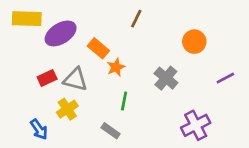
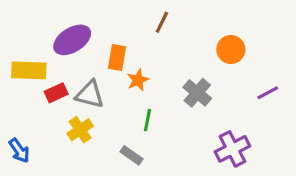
yellow rectangle: (27, 19) -> (29, 70), moved
orange rectangle: (98, 48) -> (117, 58), turned 60
blue arrow: (39, 129) -> (19, 151), moved

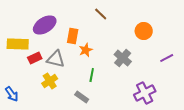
brown line: (162, 22) -> (101, 14), turned -72

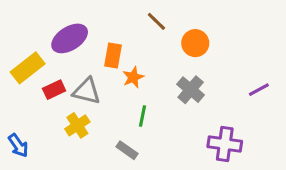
orange circle: (144, 31) -> (195, 43), moved
yellow rectangle: (18, 44) -> (28, 68), turned -40
purple cross: (145, 93) -> (225, 144), turned 35

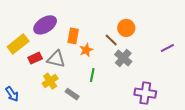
brown line: (156, 21) -> (111, 40), moved
purple line: (259, 90) -> (167, 48), moved
gray rectangle: (127, 150) -> (72, 94), moved

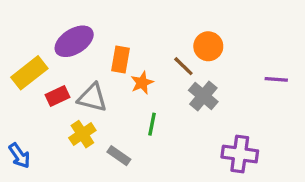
purple line: (167, 48) -> (276, 79), turned 32

